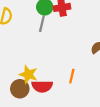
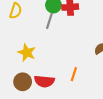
yellow star: (28, 74) -> (27, 53), moved

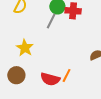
red semicircle: (44, 81) -> (50, 79), moved

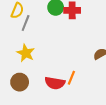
gray line: (51, 21) -> (26, 23), moved

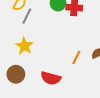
orange line: (71, 78) -> (76, 57), moved

